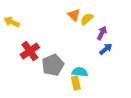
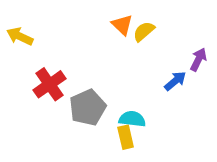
purple arrow: (102, 33) -> (198, 60), moved

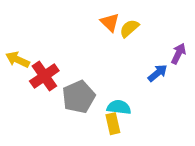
yellow arrow: (20, 36) -> (18, 60), moved

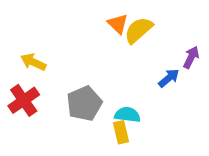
yellow semicircle: (129, 28) -> (139, 30), size x1.4
yellow arrow: (18, 60) -> (33, 62), moved
red cross: (44, 76) -> (24, 100), moved

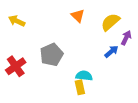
yellow semicircle: (139, 30) -> (110, 22), moved
yellow arrow: (33, 62) -> (17, 21), moved
gray pentagon: (84, 104) -> (51, 55), moved

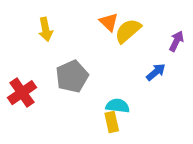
yellow arrow: (17, 21) -> (46, 29), moved, turned -126
yellow semicircle: (110, 22) -> (128, 31), moved
purple arrow: (126, 38) -> (176, 41), moved

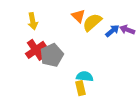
purple arrow: (176, 41) -> (127, 30), turned -96
blue arrow: (156, 72) -> (112, 31), moved
red cross: (22, 93) -> (36, 50), moved

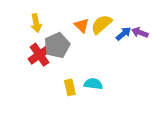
orange triangle: (78, 16) -> (82, 25), moved
gray pentagon: (52, 55) -> (57, 45), moved
yellow rectangle: (80, 88) -> (70, 87), moved

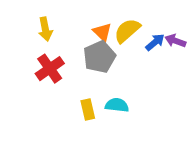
gray pentagon: (57, 45) -> (99, 57), moved

